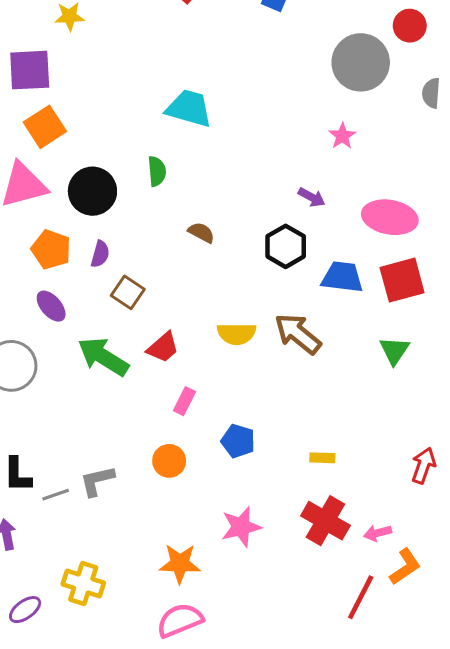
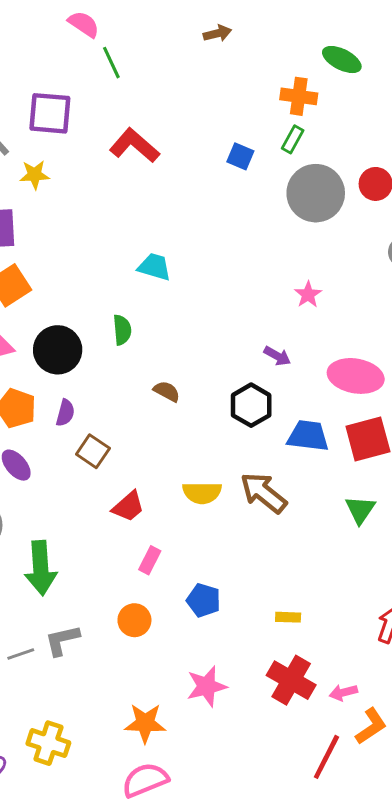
gray circle: (361, 62) -> (316, 193), moved
cyan trapezoid: (189, 108) -> (154, 267), size x0.7
green arrow: (103, 357) -> (41, 568), moved, turned -126

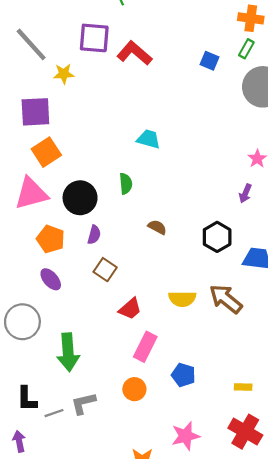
purple square: (50, 113) -> (94, 38), moved
purple arrow: (277, 356) -> (245, 193), moved, turned 84
purple semicircle: (65, 413) -> (94, 235), moved
pink rectangle: (150, 560) -> (145, 347), size x1.5

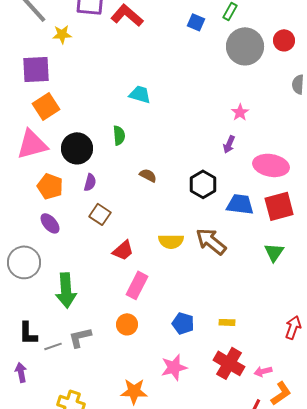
blue pentagon: (183, 375) -> (183, 323), moved

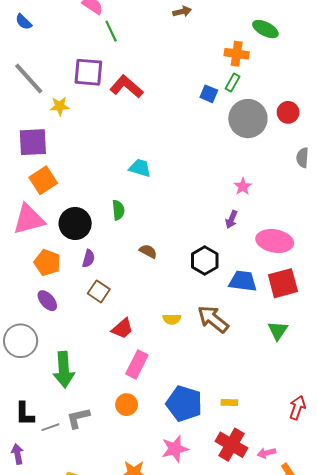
blue square: (196, 22) -> (209, 94), moved
yellow semicircle: (171, 241) -> (172, 319), size x0.7
blue pentagon: (183, 323) -> (184, 404), size x1.6

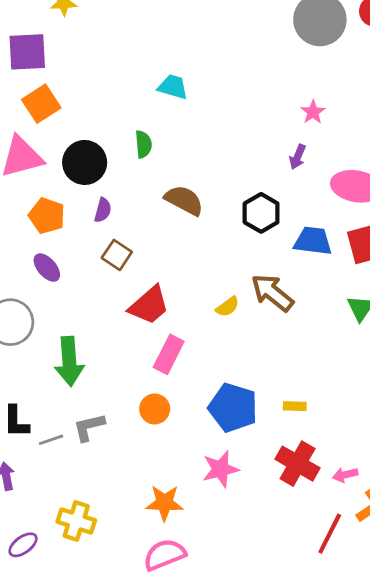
brown semicircle: (148, 251) -> (184, 200), size x1.6
yellow semicircle: (172, 319) -> (227, 307), moved, turned -36
red trapezoid: (122, 328) -> (149, 305), size x1.4

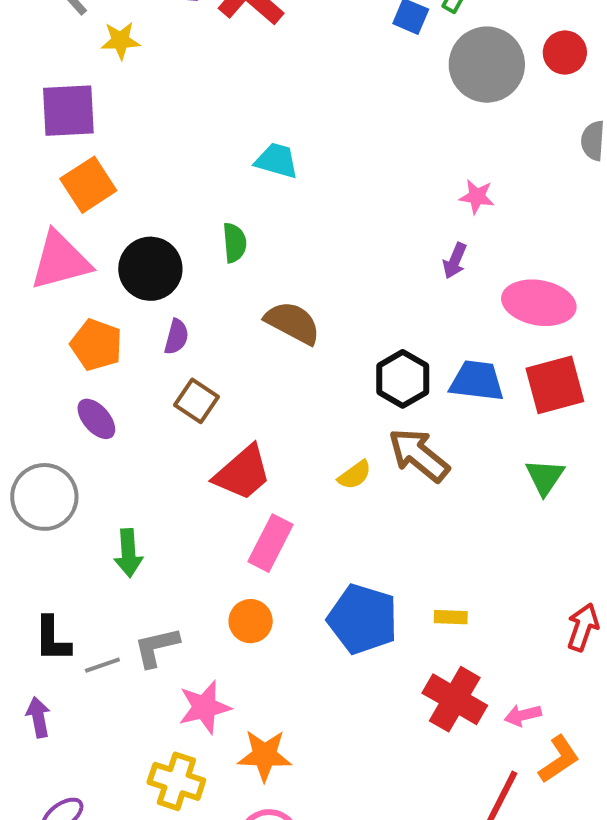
pink star: (313, 112) -> (477, 197), turned -30
black hexagon: (261, 213) -> (403, 379), moved
green arrow: (69, 361) -> (128, 553), size x0.7
pink star: (220, 469) -> (204, 707), moved
yellow cross: (76, 521) -> (176, 781), moved

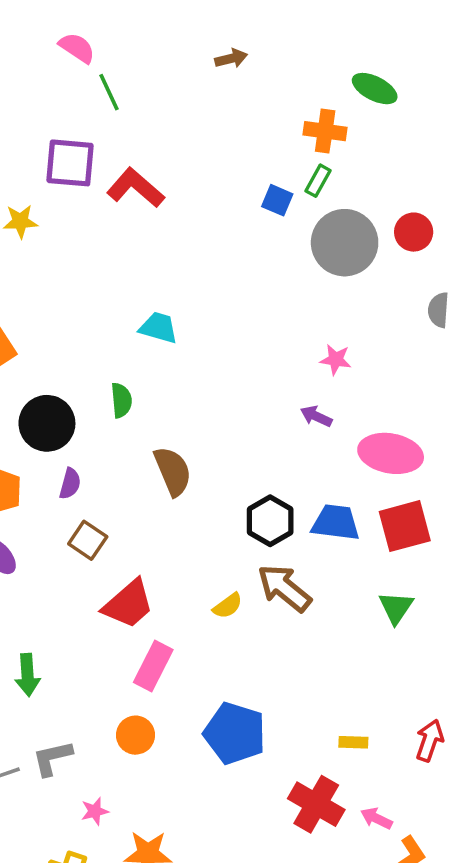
purple arrow: (455, 261) -> (316, 416), turned 92
brown semicircle: (293, 323) -> (173, 471), turned 39
yellow rectangle: (451, 617) -> (353, 742), moved
pink star: (204, 707) -> (95, 811), size x0.6
pink arrow: (523, 715) -> (376, 818), turned 40

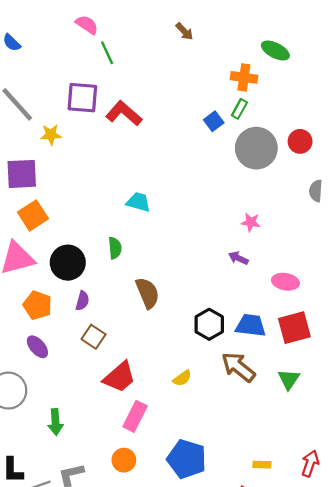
brown arrow: (231, 58) -> (184, 31), turned 60
blue square: (277, 200) -> (214, 121), turned 30
pink ellipse: (391, 453) -> (285, 282), size x0.7
brown arrow: (284, 588) -> (238, 367), moved

